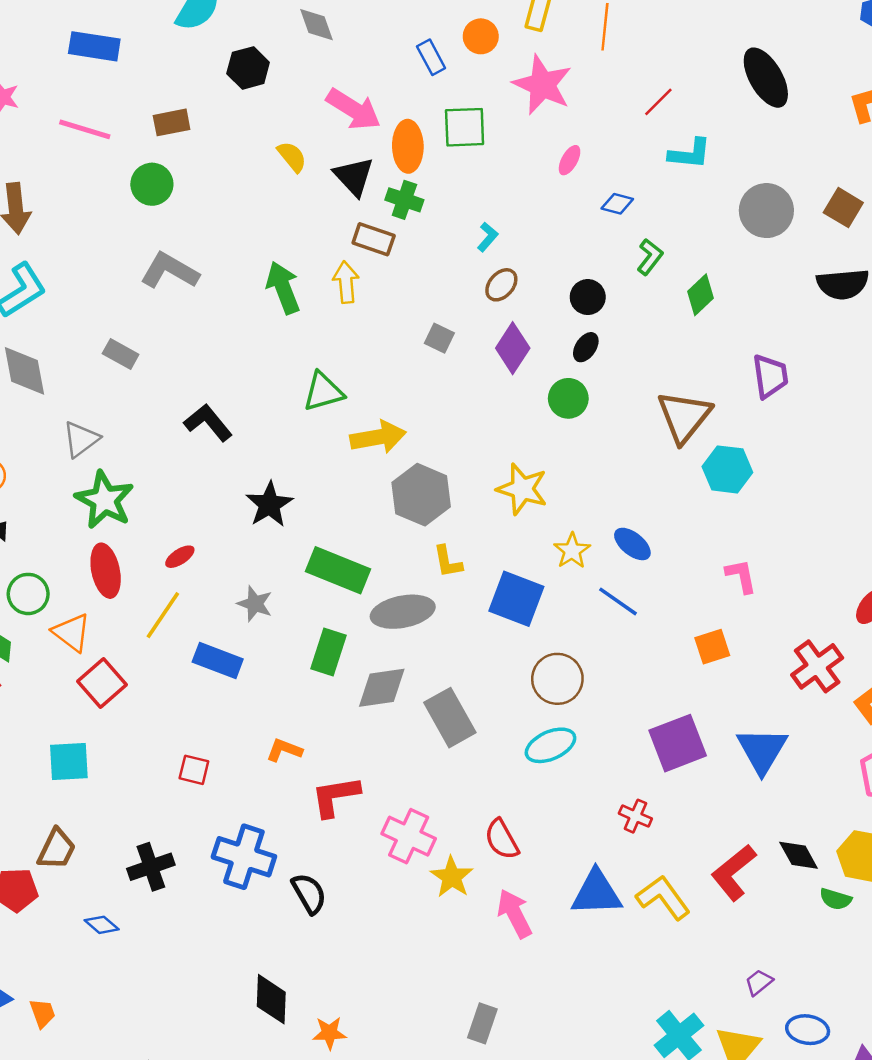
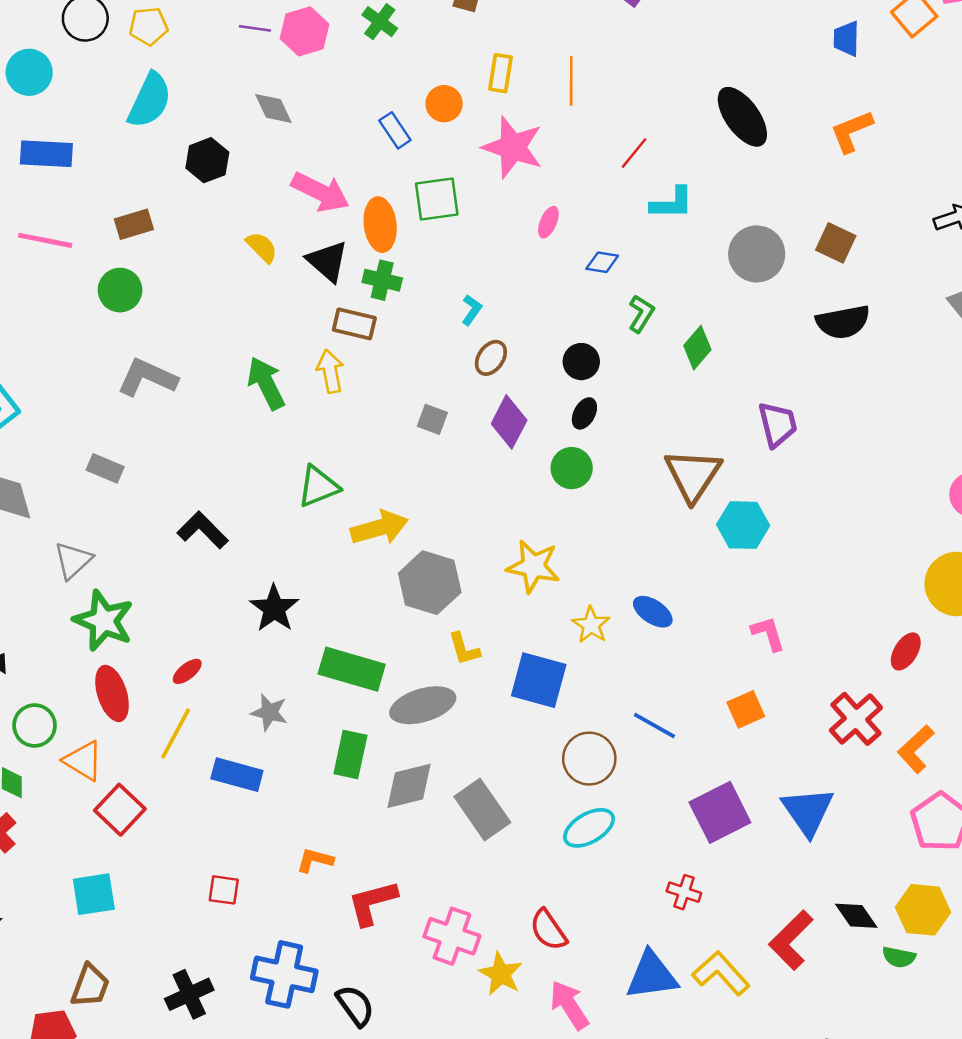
blue line: (618, 601) -> (654, 726), moved

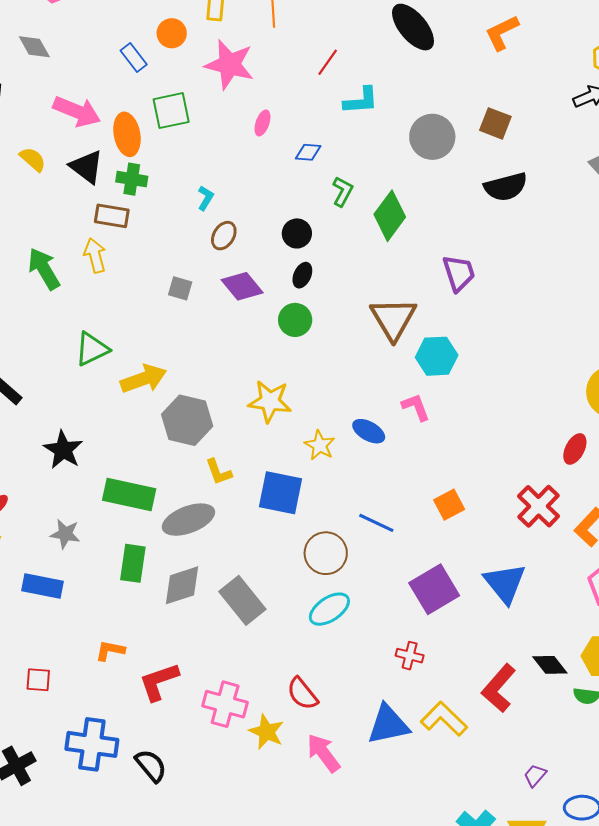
green diamond: (697, 348) -> (390, 216), size x1.4
purple diamond: (509, 422) -> (242, 286), turned -63
pink L-shape: (768, 634) -> (416, 407), moved

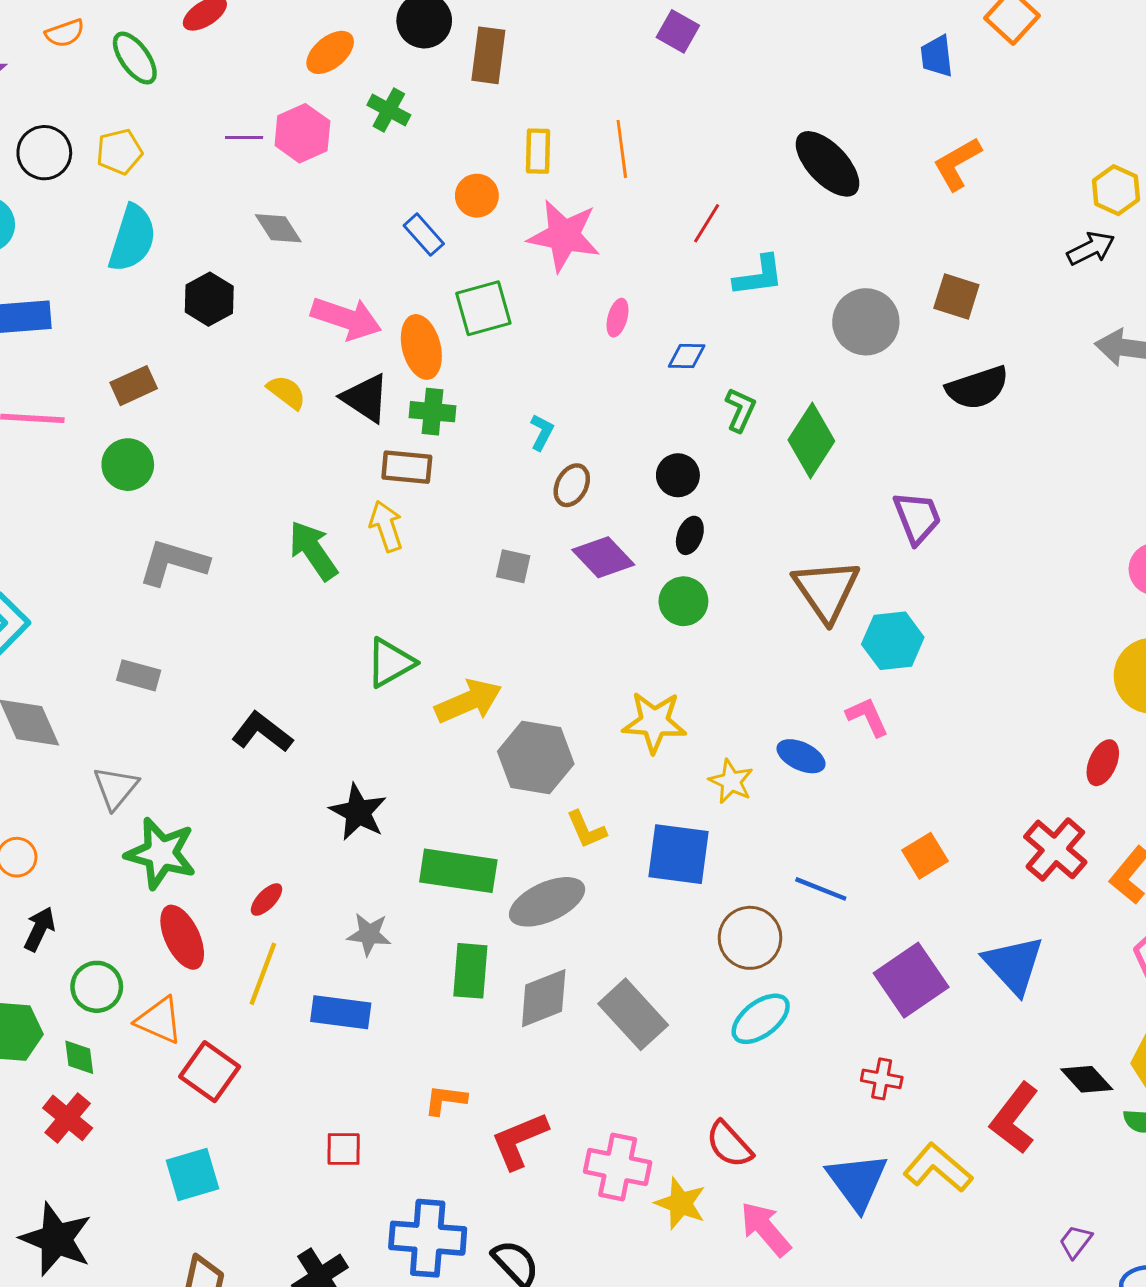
blue triangle: (388, 725) -> (857, 1181), turned -51

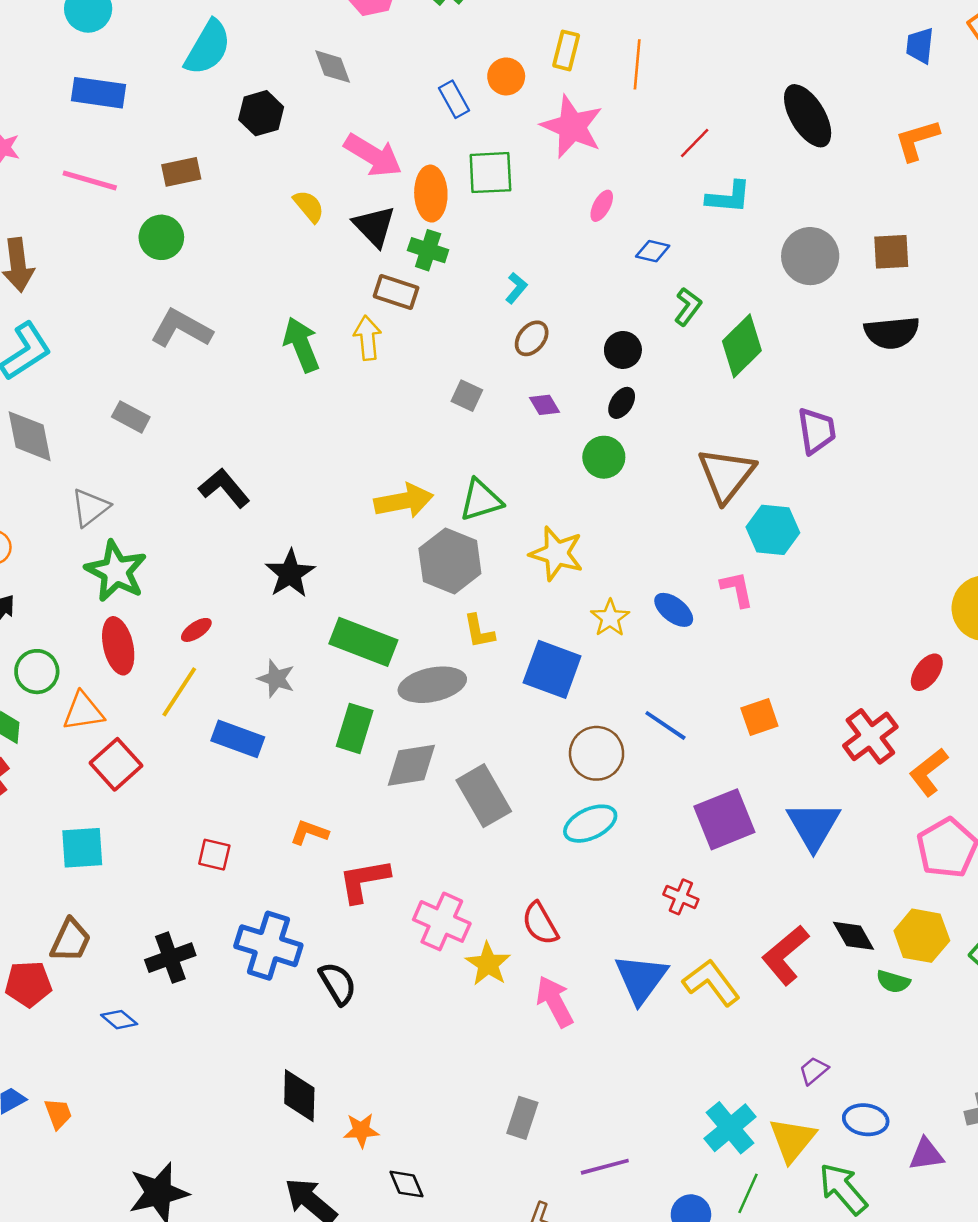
brown square: (956, 296) -> (891, 252), turned -33
purple diamond: (603, 557) -> (544, 405), size x0.6
green triangle: (390, 663) -> (481, 500), moved
orange triangle: (159, 1020) -> (83, 711), turned -45

